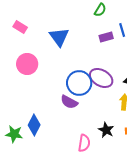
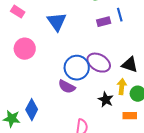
black star: (106, 130) -> (106, 100), moved

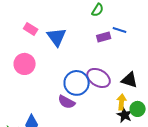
pink rectangle: (18, 12) -> (31, 29), moved
blue line: (120, 15) -> (120, 30), turned -56
black star: (106, 100) -> (125, 115), moved

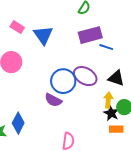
blue line: (120, 30) -> (106, 47), moved
purple rectangle: (104, 37) -> (90, 35), size x1.6

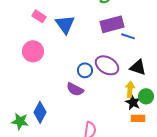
blue circle: (63, 81) -> (85, 70), size x0.6

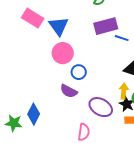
pink rectangle: (39, 16) -> (33, 18), size x1.5
pink circle: (33, 51) -> (63, 53), moved
purple ellipse: (107, 65) -> (101, 107), moved

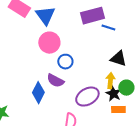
purple ellipse: (101, 107) -> (87, 97), turned -60
blue diamond: (34, 114) -> (38, 93), moved

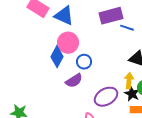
blue triangle: (45, 16) -> (64, 16), turned -30
purple semicircle: (55, 81) -> (74, 81), turned -60
blue diamond: (38, 93) -> (57, 57), moved

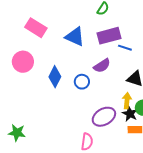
blue triangle: (64, 16) -> (75, 37), moved
pink circle: (68, 43) -> (23, 62), moved
purple semicircle: (74, 81) -> (102, 66), moved

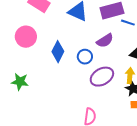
purple ellipse: (104, 117) -> (102, 77), moved
green star: (17, 133) -> (20, 82), moved

